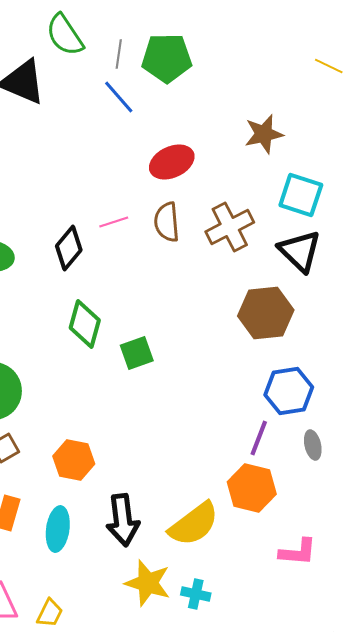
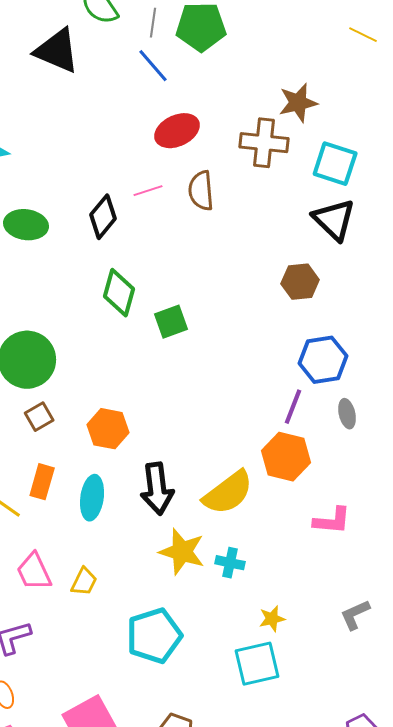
red ellipse: (172, 162) -> (177, 131), moved
brown cross: (230, 227) -> (264, 143), moved, turned 33
brown hexagon: (266, 313) -> (300, 282), size x0.7

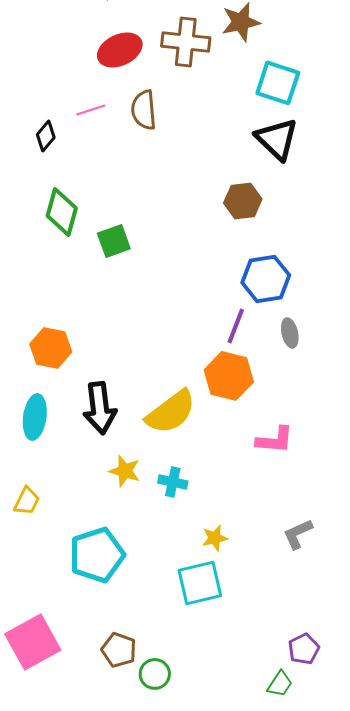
brown cross: (264, 143) -> (186, 42), moved
black diamond: (103, 217) -> (46, 136), size x0.7
yellow star: (182, 552) -> (125, 471), size x0.7

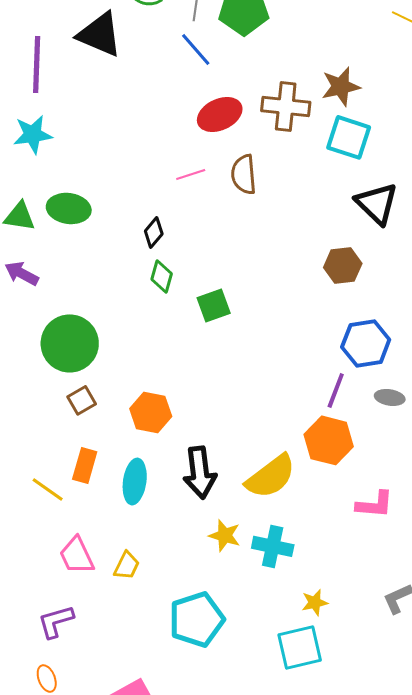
cyan square: (278, 83) -> (349, 137), moved
black diamond: (46, 136) -> (154, 232), moved
green diamond: (62, 212) -> (162, 276), size x0.7
gray ellipse: (290, 333) -> (390, 397), turned -68
cyan cross: (173, 482) -> (273, 546), size x1.4

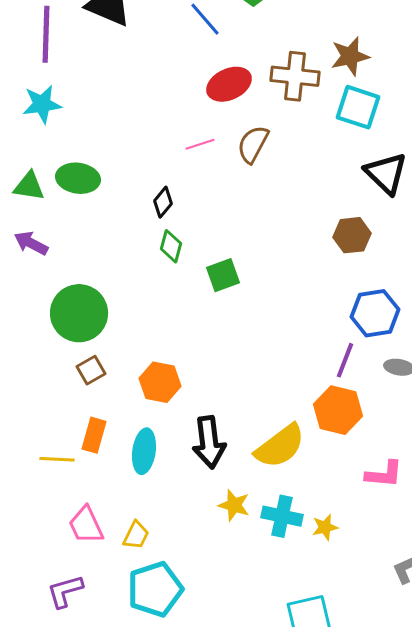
brown semicircle: (244, 174) -> (253, 144), turned 33
yellow line: (48, 489) -> (57, 459), turned -32
yellow star: (315, 602) -> (325, 527), moved
cyan pentagon: (197, 619) -> (155, 589), moved

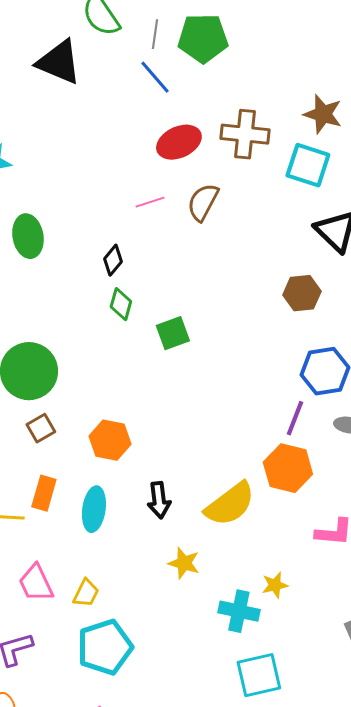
brown star: (350, 56) -> (323, 114), moved, turned 30
green ellipse: (78, 178) -> (28, 236), turned 72
black arrow: (209, 442) -> (159, 500), size x0.7
cyan cross: (282, 516) -> (239, 611), moved

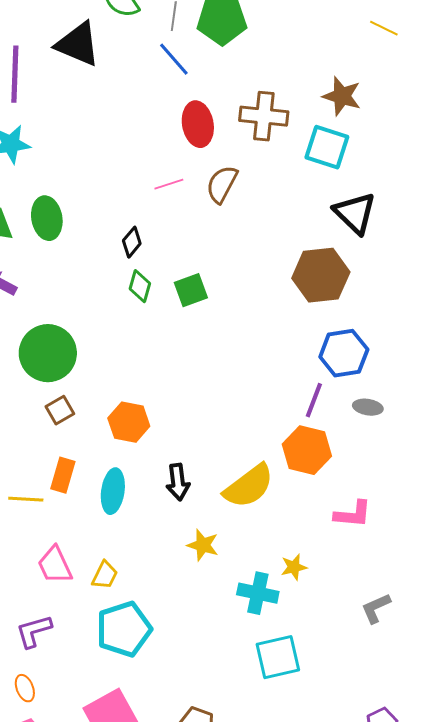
red ellipse: (179, 142) -> (198, 124), turned -75
brown hexagon: (302, 293) -> (321, 275), size x1.5
green square: (173, 333) -> (191, 290), moved

